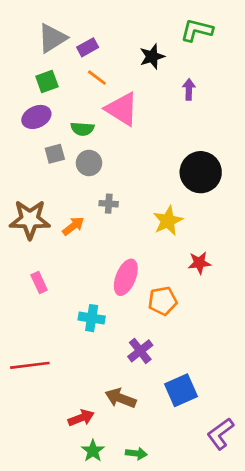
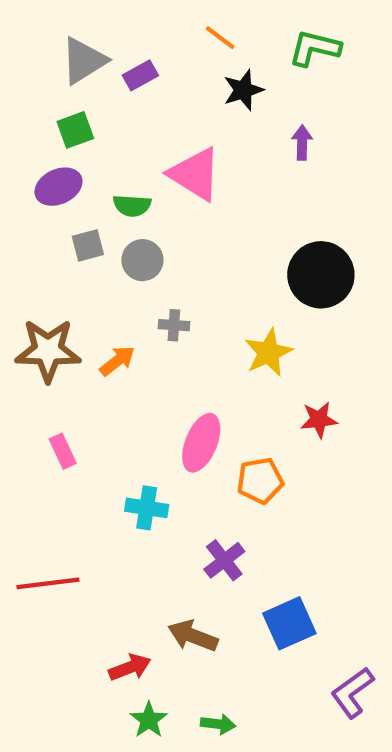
orange line: (97, 78) -> (220, 38), moved

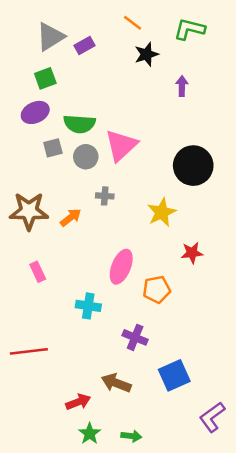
pink triangle: (195, 174) -> (121, 145), moved, turned 45
green semicircle: (132, 206) -> (79, 124), size x1.4
purple cross: (224, 560) -> (135, 337), turned -30

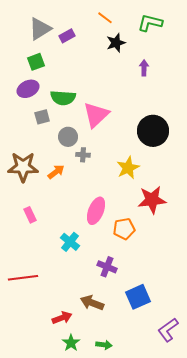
gray circle: (86, 157) -> (68, 137), moved
red star: (192, 253) -> (152, 200), size x1.6
cyan cross: (88, 306) -> (70, 242), turned 30

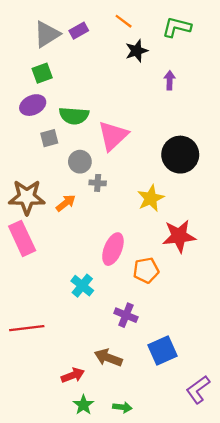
purple rectangle: (67, 36) -> (79, 31), moved
pink rectangle: (30, 215) -> (22, 238), moved, size x1.8

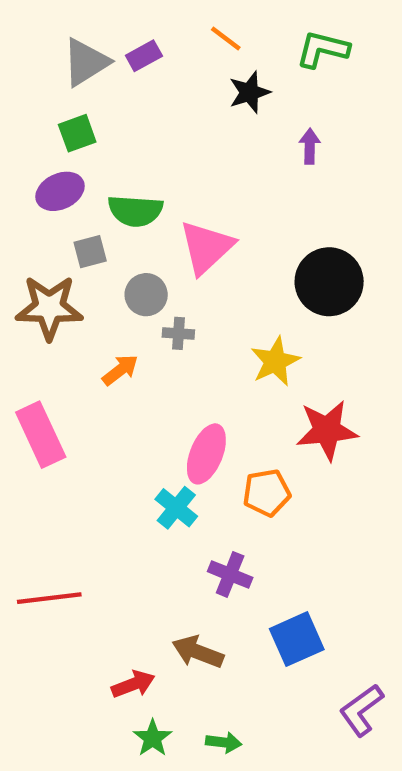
brown star: (27, 197) -> (49, 308), moved
cyan cross: (82, 286) -> (176, 508), moved

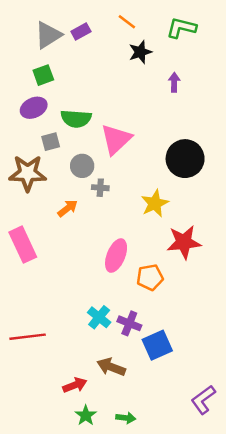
cyan cross: (176, 508) -> (99, 317), moved
blue square: (297, 639) -> (157, 345), moved

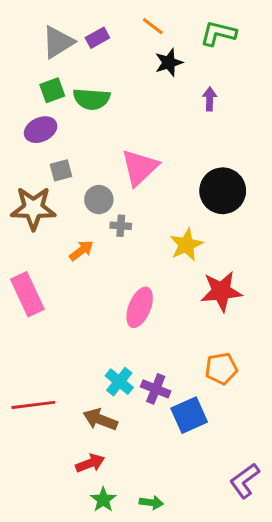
green semicircle: (76, 119) -> (92, 99), moved
orange pentagon: (150, 277) -> (221, 369), moved
brown arrow: (111, 367) -> (100, 420), moved

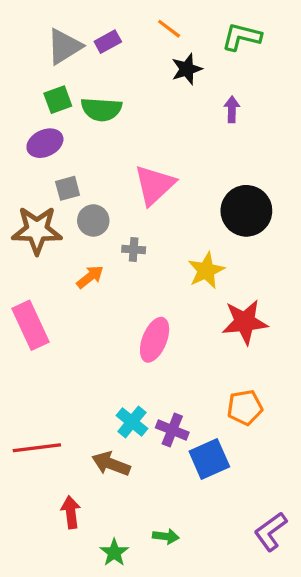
gray circle: (99, 200) -> (93, 220), moved
red arrow: (90, 463) -> (71, 512), moved, turned -76
green arrow: (151, 503) -> (166, 536), moved

